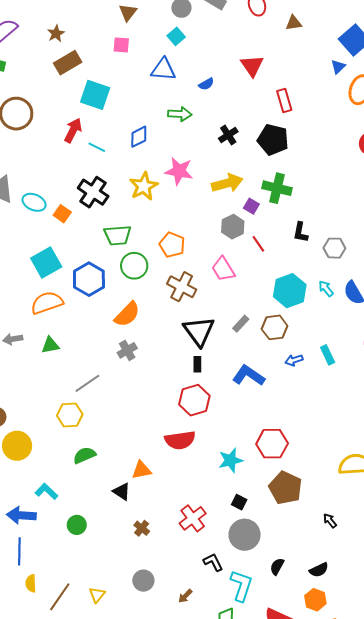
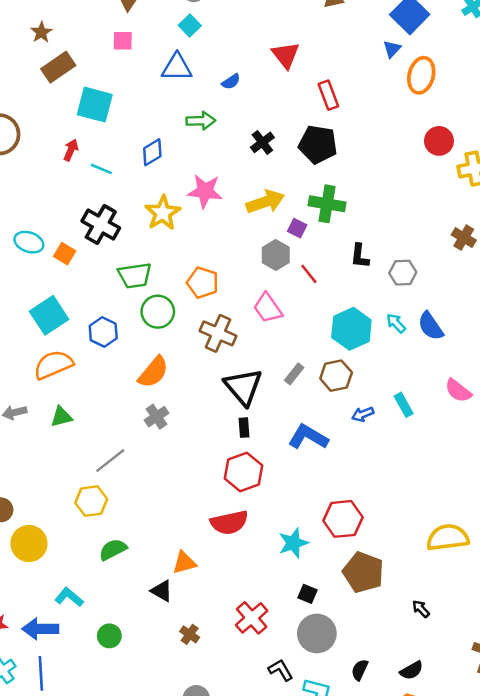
red arrow: (73, 130) -> (71, 150), size x0.7
blue hexagon: (89, 279) -> (103, 332), size x0.7

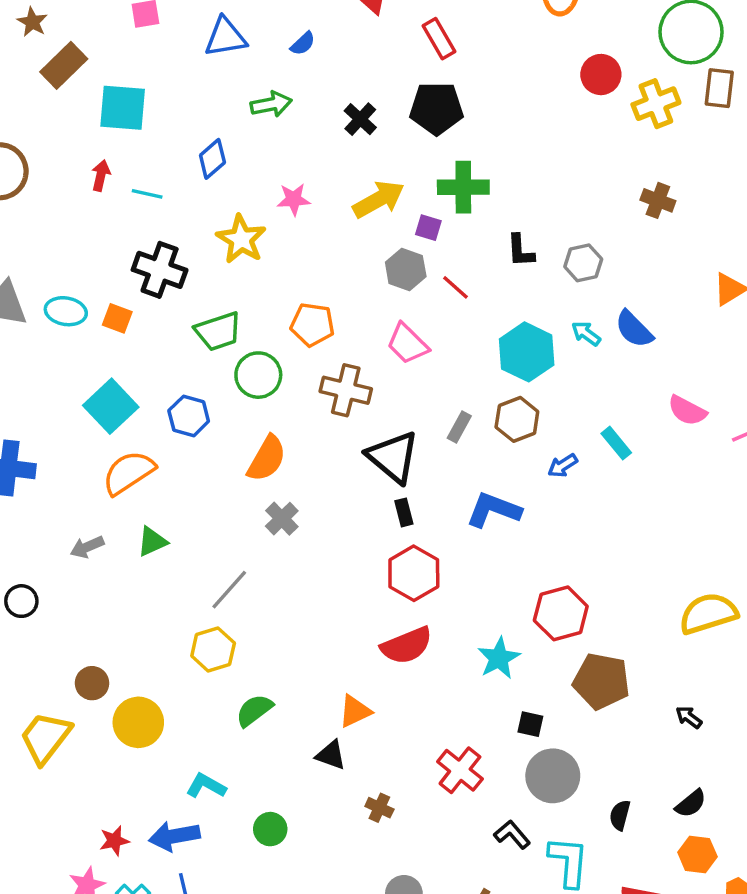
pink star: (205, 191) -> (294, 199), size x0.7

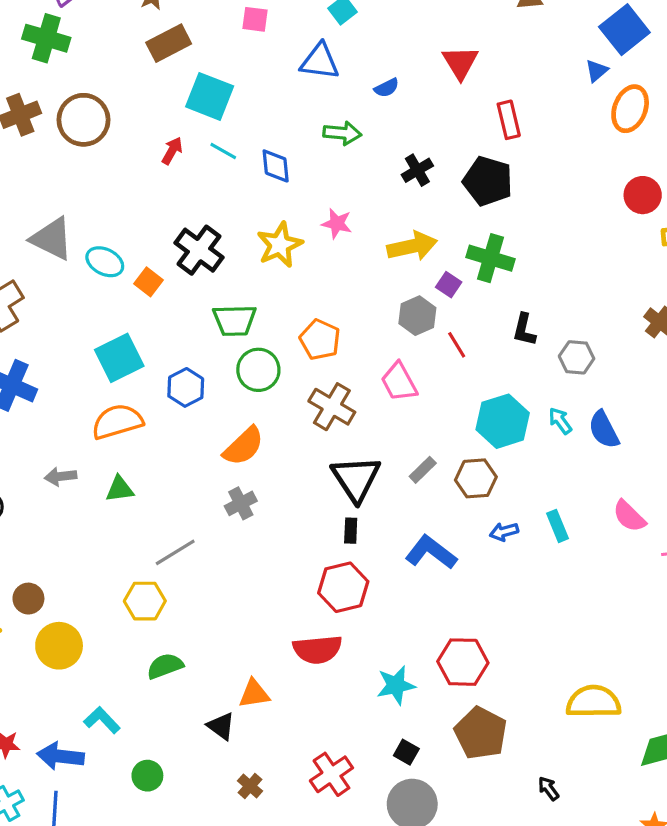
blue diamond: (212, 159) -> (276, 166), turned -72
cyan line: (147, 194) -> (223, 151), moved

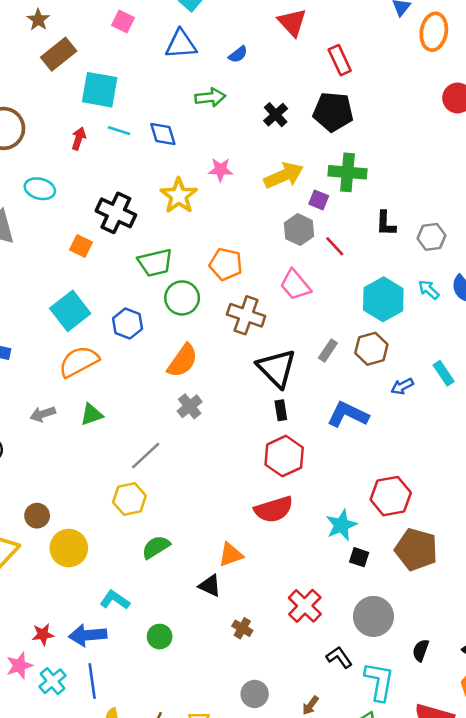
pink square: (255, 19) -> (123, 21), turned 30
cyan ellipse: (105, 262) -> (40, 189), moved
black square: (406, 752) -> (359, 557), moved

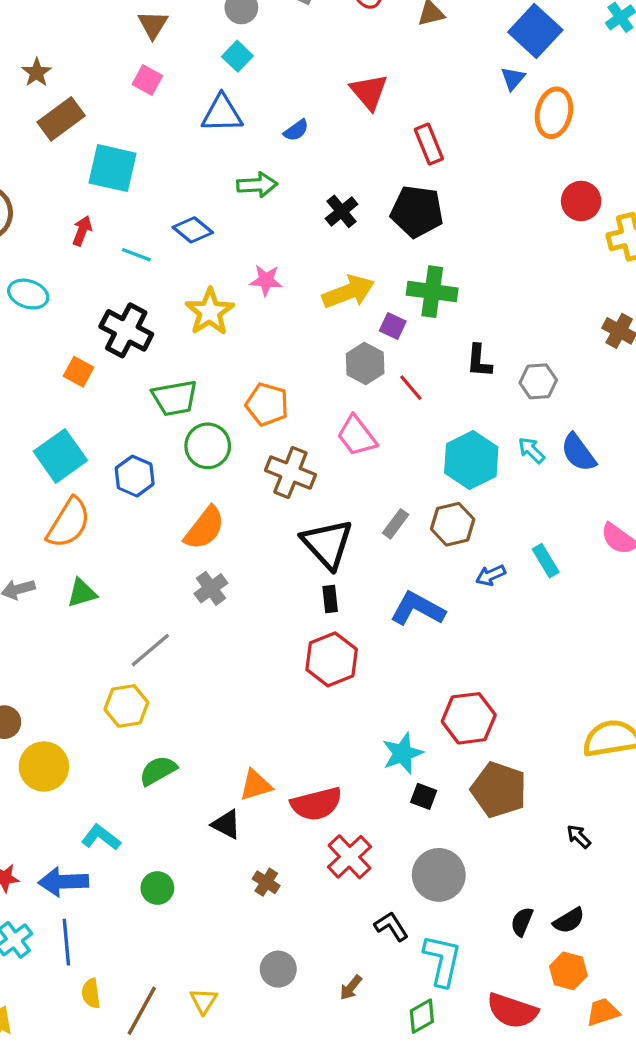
cyan line: (119, 131) -> (136, 255), moved
blue diamond: (163, 134) -> (193, 230), turned -36
orange semicircle: (79, 362) -> (69, 523), turned 147
red semicircle: (274, 509) -> (316, 804), moved
black semicircle: (421, 650) -> (522, 922), moved

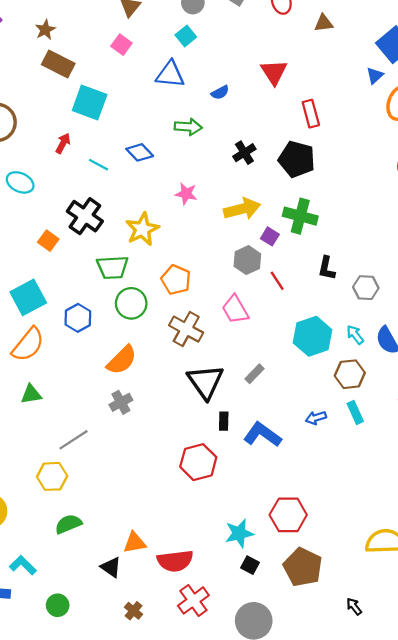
brown rectangle: (61, 119) -> (58, 64), turned 56
yellow star: (210, 312) -> (142, 229), moved
brown hexagon: (453, 524) -> (350, 374), moved
black rectangle: (330, 599) -> (224, 421), moved

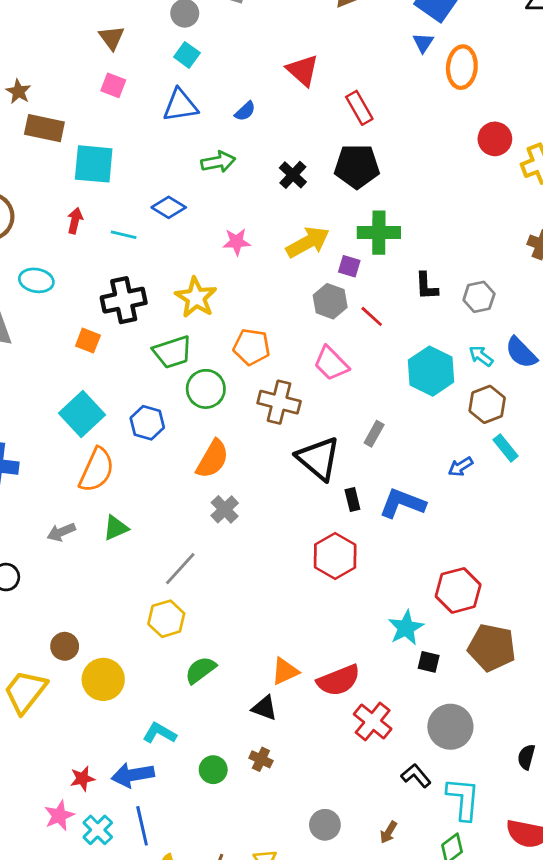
black cross: (85, 216) -> (124, 300), turned -32
brown cross: (134, 611) -> (261, 759), moved

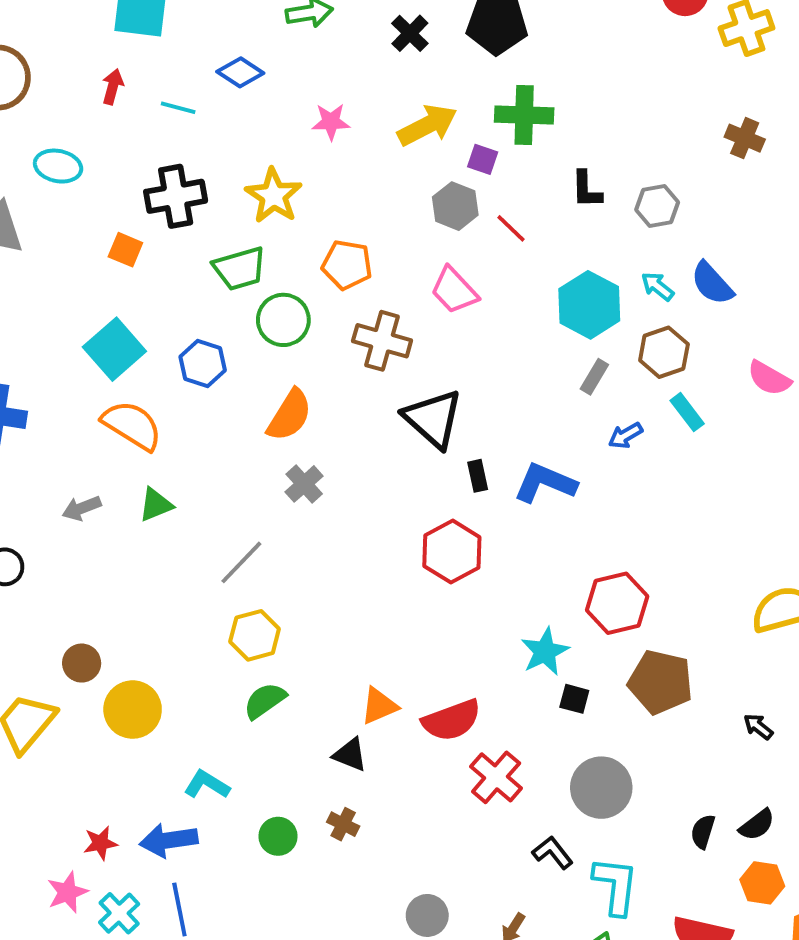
gray rectangle: (374, 434) -> (594, 377), moved
orange semicircle: (97, 470) -> (132, 425), turned -84
yellow hexagon: (166, 619) -> (255, 635), moved

